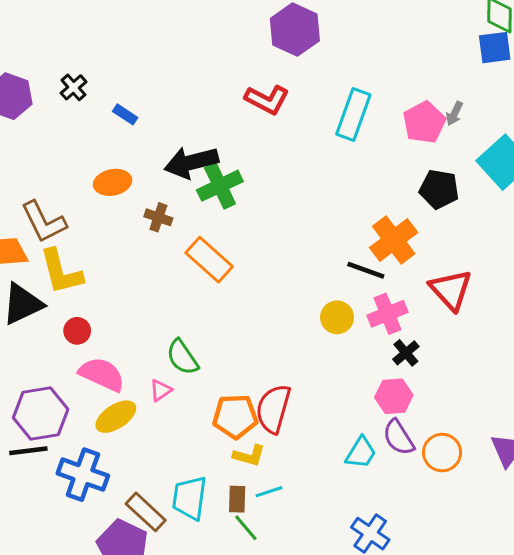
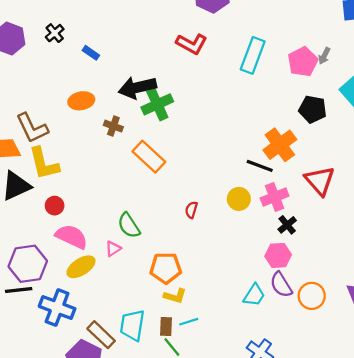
red semicircle: (273, 409) -> (191, 210), moved, size x0.5

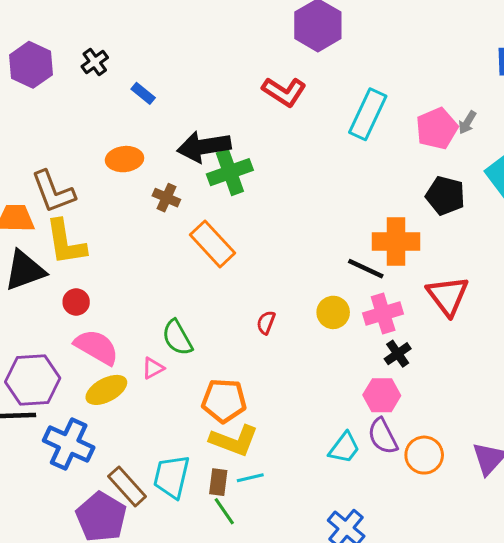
orange cross: (280, 145) -> (396, 241), turned 32
yellow L-shape: (175, 296) -> (234, 441), size x1.5

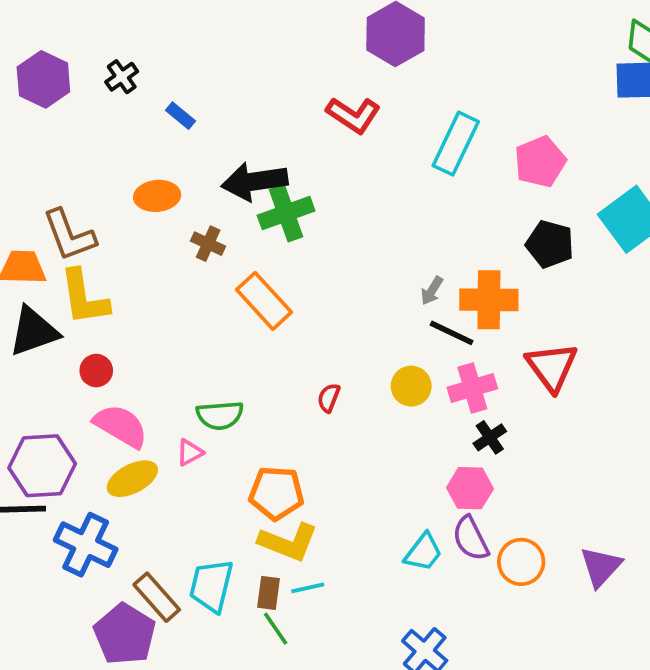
gray arrow: (467, 122) -> (432, 291), moved
green semicircle: (177, 338) -> (220, 415), turned -66

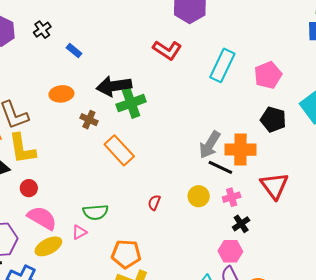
gray arrow: (432, 291) -> (210, 145), size x1.8
pink cross: (472, 388) -> (232, 197), size x0.7

